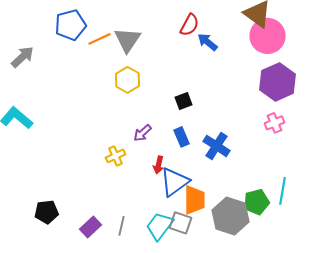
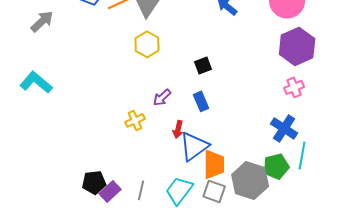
blue cross: (216, 146) -> (284, 128), moved
black pentagon: (46, 212) -> (94, 182), moved
gray square: (180, 223) -> (214, 191), moved

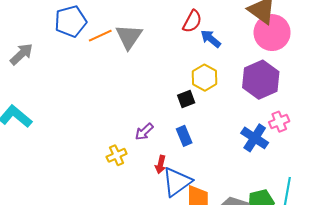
yellow hexagon: (147, 44) -> (205, 78), moved
purple hexagon: (297, 46) -> (261, 80), moved
blue cross: (284, 128) -> (255, 138), moved

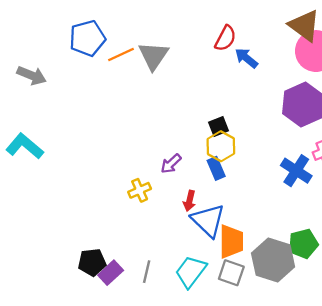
gray arrow: (21, 54) -> (32, 75), turned 65
yellow hexagon: (205, 78) -> (221, 146), moved
blue triangle: (177, 182) -> (208, 221), turned -40

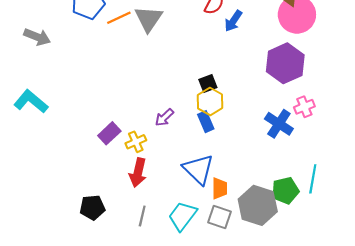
blue arrow: (246, 58) -> (233, 21), turned -95
red arrow: (189, 201) -> (138, 173), moved, size x1.5
orange trapezoid: (231, 241) -> (220, 188), size x0.7
purple rectangle: (111, 273) -> (109, 133), moved

